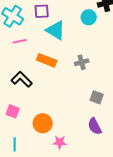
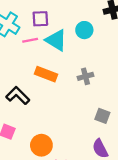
cyan circle: (89, 17) -> (84, 30), moved
pink line: (20, 41) -> (30, 40), moved

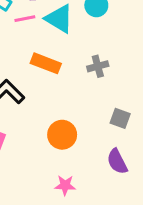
orange circle: (41, 145) -> (62, 135), moved

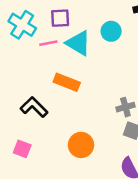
gray cross: (98, 66) -> (125, 107), moved

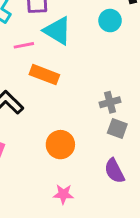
cyan circle: (111, 31) -> (110, 21), moved
pink line: (48, 43) -> (24, 45), moved

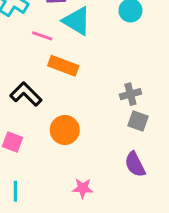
pink line: (24, 45) -> (42, 36), turned 30
orange circle: (60, 145) -> (65, 130), moved

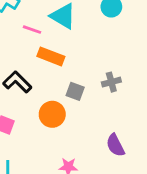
gray square: (138, 121) -> (75, 91), moved

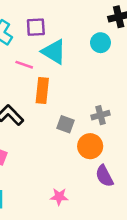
orange rectangle: (51, 56) -> (42, 91), turned 75
orange circle: (52, 114) -> (90, 146), moved

